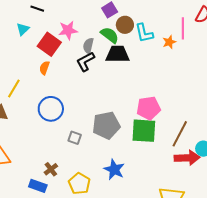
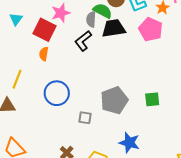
gray semicircle: (88, 46) -> (91, 19), moved
pink pentagon: (149, 108) -> (151, 29), moved, turned -30
green square: (144, 131) -> (152, 99), size x0.6

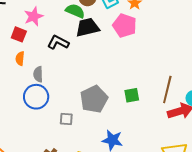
gray semicircle: (91, 19) -> (38, 74), moved
red square: (45, 30) -> (19, 34), size x0.7
black L-shape: (83, 41) -> (58, 42), turned 70

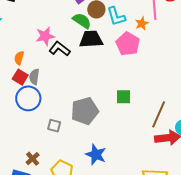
pink star: (34, 16) -> (45, 36), moved
red square: (19, 34) -> (20, 77), moved
green square: (132, 95) -> (123, 97), moved

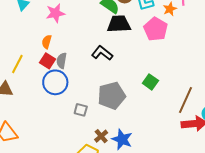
pink star: (45, 36) -> (55, 13), moved
black L-shape: (60, 49) -> (102, 53), moved
green square: (123, 97) -> (150, 82), turned 35
brown cross: (33, 159) -> (101, 136), moved

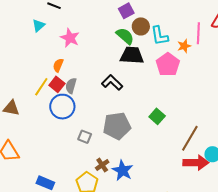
pink star: (55, 13) -> (70, 38), turned 30
yellow line: (17, 64) -> (41, 87), moved

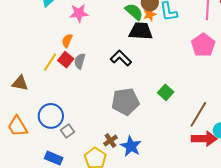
pink star: (70, 38) -> (79, 13), turned -30
orange star: (184, 46) -> (150, 14), moved
pink pentagon: (168, 65) -> (203, 45), moved
blue circle: (62, 107) -> (51, 116), moved
gray square: (85, 137) -> (67, 131), moved, turned 32

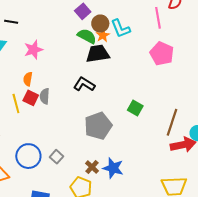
yellow line: (50, 62) -> (16, 104), turned -36
gray square: (67, 131) -> (57, 157), moved

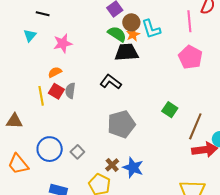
orange semicircle: (28, 79) -> (55, 72), turned 48
green square: (135, 108) -> (170, 110), moved

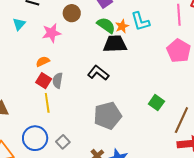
brown circle: (131, 22) -> (72, 13), moved
yellow line: (41, 96) -> (47, 103), moved

